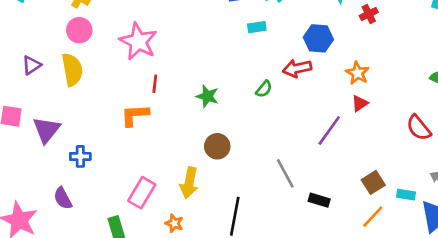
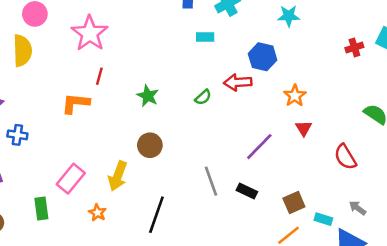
red cross: (369, 14) -> (354, 47), moved
red triangle: (360, 103) -> (304, 128), moved, turned -36
black rectangle: (319, 200) -> (247, 191), moved

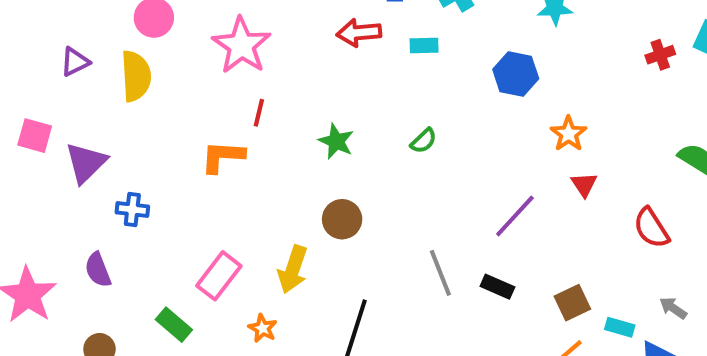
red arrow: (238, 82) -> (359, 33), moved
green rectangle: (41, 209) -> (174, 325), turned -40

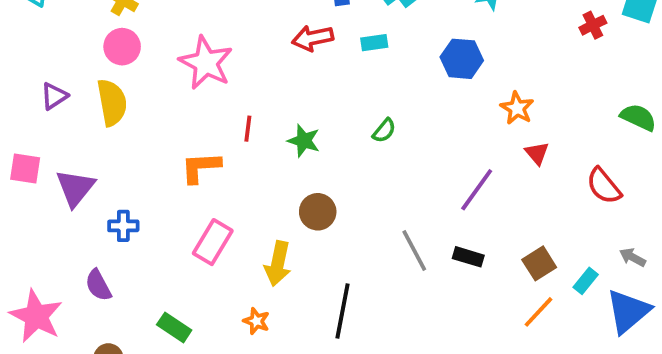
red line: (259, 113) -> (248, 129), moved
pink rectangle: (219, 276) -> (213, 242), moved
cyan rectangle: (620, 327) -> (586, 281), turned -60

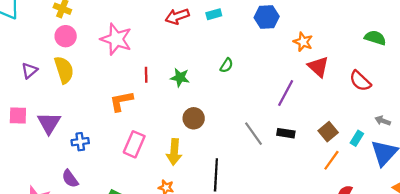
red triangle: (537, 153) -> (318, 67), size x1.5

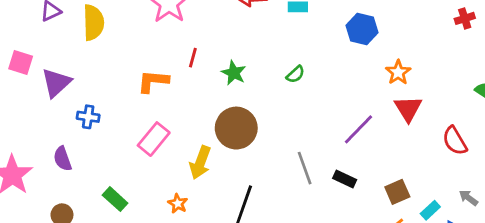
brown circle: (194, 118) -> (236, 128), size x1.5

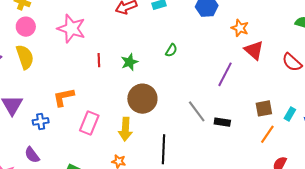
green star: (234, 73) -> (129, 62), turned -30
orange L-shape: (153, 81) -> (64, 97), moved
black rectangle: (345, 179) -> (222, 122), moved
brown square: (397, 192) -> (264, 108), turned 30

